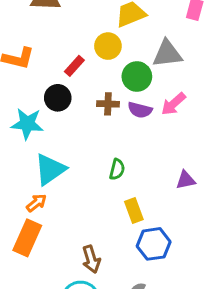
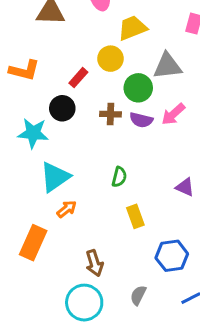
purple triangle: (186, 180) -> (185, 187), turned 36
orange arrow: (36, 203) -> (67, 209), moved
blue hexagon: (154, 244) -> (172, 256), moved

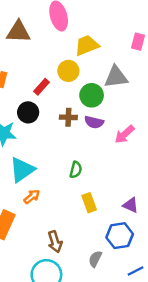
pink arrow: (173, 114) -> (125, 134), moved
purple triangle: (185, 187) -> (131, 205), moved
gray semicircle: (138, 295) -> (95, 259), moved

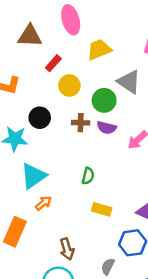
yellow circle: (68, 71) -> (69, 85), moved
gray triangle: (116, 77) -> (129, 82), turned 40
red rectangle: (42, 87) -> (53, 63), moved
yellow rectangle: (89, 203) -> (102, 209), turned -54

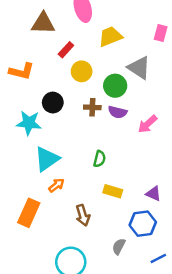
brown arrow: (67, 249) -> (83, 215), moved

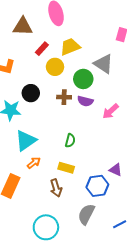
yellow trapezoid: (110, 37) -> (70, 47), moved
yellow rectangle: (113, 191) -> (66, 168), moved
blue hexagon: (143, 224) -> (97, 186), moved
gray semicircle: (119, 246) -> (86, 214), size x1.5

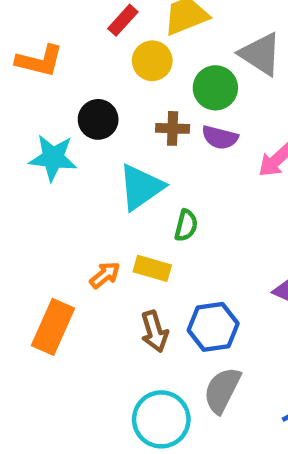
cyan triangle: (26, 141) -> (141, 187), moved
yellow rectangle: (66, 168) -> (152, 268), moved
blue hexagon: (97, 186) -> (213, 327), moved
cyan circle: (46, 227) -> (161, 419), moved

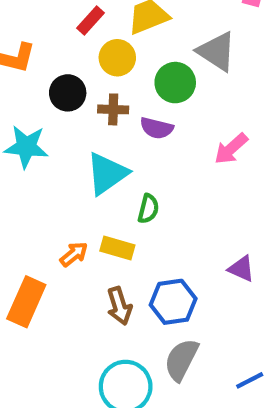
black circle: (98, 119) -> (68, 93), moved
brown cross: (173, 128) -> (113, 109), moved
purple semicircle: (220, 137) -> (157, 128), moved

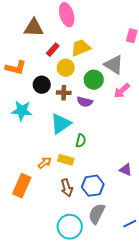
pink arrow: (231, 149) -> (122, 91), moved

